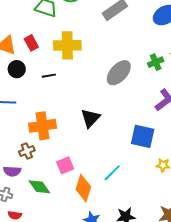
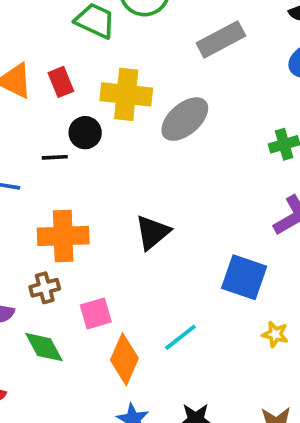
black circle: (17, 69) -> (85, 133), moved
gray ellipse: (119, 73) -> (185, 119), moved
black line: (49, 76) -> (55, 157), moved
brown cross: (27, 151) -> (45, 288), moved

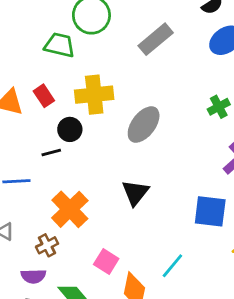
gray ellipse: (185, 119) -> (144, 125), moved
orange cross: (63, 236) -> (70, 209), turned -30
brown cross: (45, 288) -> (47, 245), moved
pink square: (96, 314) -> (106, 262), turned -30

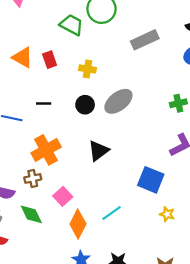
yellow cross: (94, 95) -> (87, 69), size x0.6
black circle: (70, 129) -> (85, 105), moved
brown cross: (47, 245) -> (33, 178), moved

